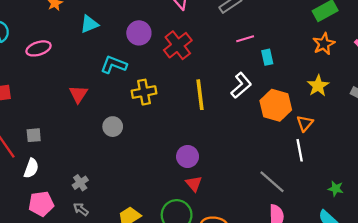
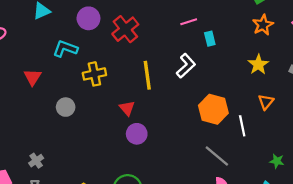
orange hexagon: (276, 105) -> (213, 109), moved
orange triangle: (305, 123) -> (266, 102), moved
red triangle: (194, 184) -> (127, 108), moved

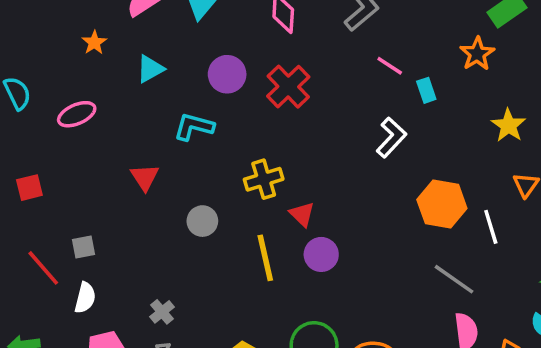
pink line: (189, 22) -> (390, 66), turned 56
orange star: (263, 25) -> (477, 54), moved
yellow cross: (94, 74) -> (264, 179), moved
yellow line: (147, 75) -> (265, 258), moved

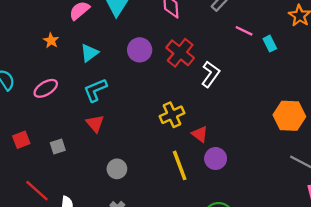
cyan L-shape: (194, 127) -> (95, 90), moved, turned -30
white L-shape: (391, 137) -> (210, 74), moved
gray circle: (202, 221) -> (117, 169), moved
gray square: (83, 247) -> (58, 147), moved

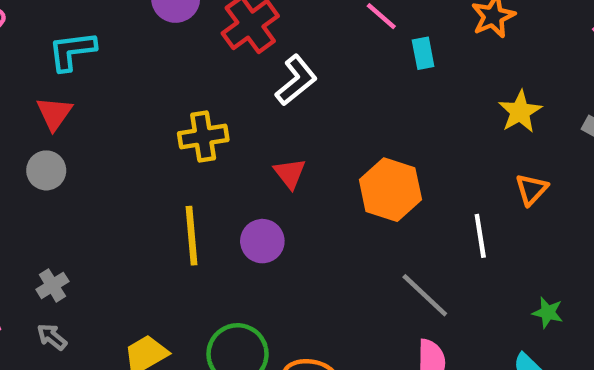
orange hexagon: (289, 116) -> (390, 190), moved
red triangle: (200, 134) -> (290, 173), moved
gray circle: (117, 169) -> (46, 170), moved

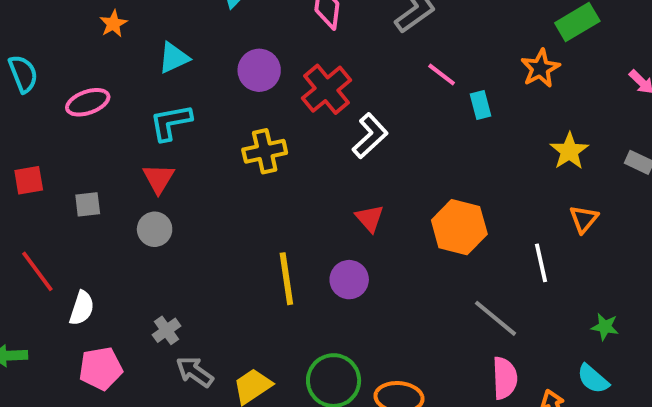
yellow cross: (203, 137) -> (265, 151), moved
gray arrow: (52, 337) -> (195, 372), moved, size x1.4

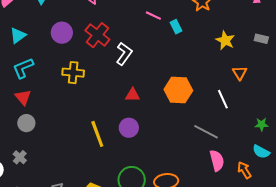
yellow cross: (265, 151) -> (73, 73), turned 30
red triangle: (370, 218) -> (133, 95), turned -35
gray cross: (166, 330) -> (20, 157), moved

